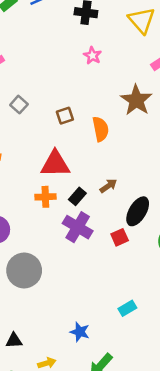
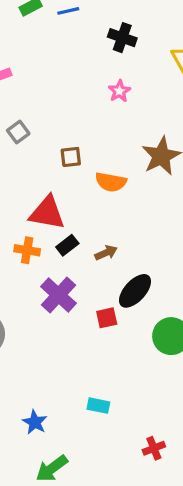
orange semicircle: (101, 129) -> (111, 182), turned 100
black rectangle: (77, 196) -> (67, 245), moved
cyan rectangle: (127, 308) -> (98, 406), turned 30

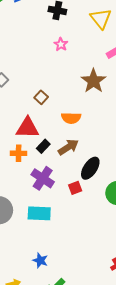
brown square: (71, 157) -> (41, 97), moved, turned -32
orange semicircle: (111, 182) -> (71, 118), moved
brown arrow: (106, 253) -> (68, 147), size x1.5
cyan rectangle: (98, 406) -> (39, 213), moved, size x1.6

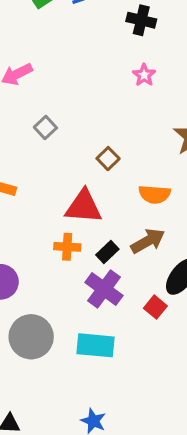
black rectangle: (43, 146) -> (107, 252), moved
red square: (75, 188) -> (155, 307), turned -32

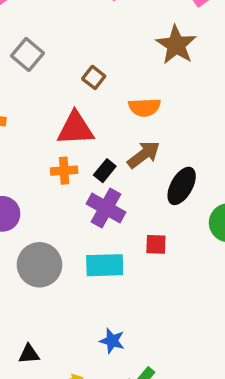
gray square: (45, 127) -> (27, 54), size x1.4
red square: (155, 307) -> (156, 244), moved, turned -30

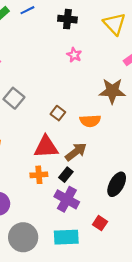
brown star: (176, 45) -> (112, 91), turned -30
orange semicircle: (145, 107) -> (90, 121), moved
brown arrow: (144, 155) -> (76, 152), moved
red square: (156, 244) -> (100, 223), turned 32

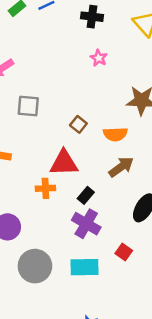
gray square: (14, 98) -> (28, 106), turned -36
brown arrow: (76, 152) -> (121, 167), moved
orange cross: (39, 175) -> (45, 188), moved

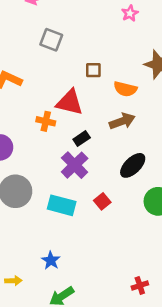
brown square: (78, 124) -> (93, 70), turned 35

